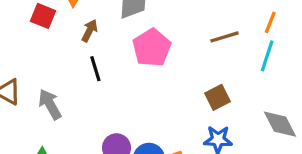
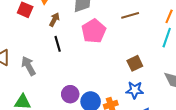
brown line: (224, 37) -> (130, 15), moved

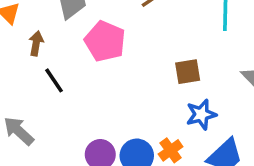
brown square: (135, 63) -> (188, 72), turned 35

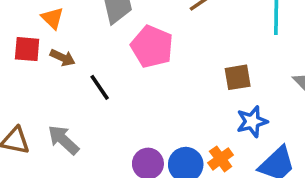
brown arrow: (36, 43) -> (63, 58), moved, turned 105

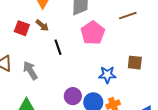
red square: (27, 49) -> (22, 28), moved
blue star: (252, 122) -> (107, 75), moved

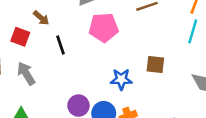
red square: (22, 28) -> (20, 37), moved
pink pentagon: (93, 33) -> (104, 27), turned 30

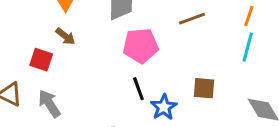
black line: (60, 45) -> (138, 89), moved
blue star: (121, 79) -> (164, 107), turned -30

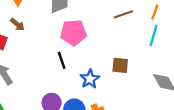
brown line: (192, 19) -> (123, 14), moved
black line: (138, 89) -> (62, 60), moved

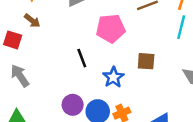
pink pentagon: (73, 33) -> (111, 28), moved

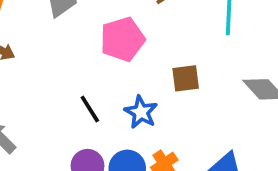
black line: (82, 58) -> (90, 109), moved

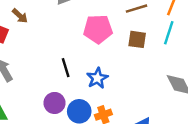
brown square: (186, 78) -> (137, 39), moved

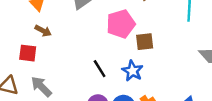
brown square: (137, 39) -> (145, 42), moved

